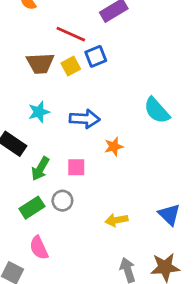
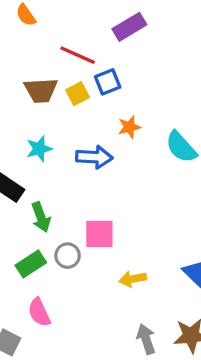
orange star: (114, 147) -> (129, 127), moved
pink square: (76, 167) -> (99, 234), moved, size x1.4
green arrow: (40, 169) -> (41, 217), turned -50

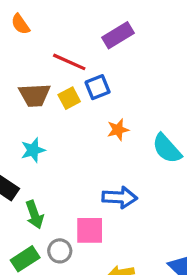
blue arrow: (94, 157) -> (120, 197), moved

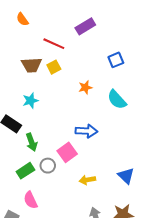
blue square: (98, 87) -> (116, 60), moved
pink square: (90, 230) -> (67, 152), turned -36

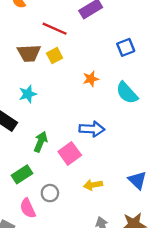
green arrow: (32, 142) -> (41, 142), moved, turned -138
gray circle: (48, 166) -> (50, 193), moved

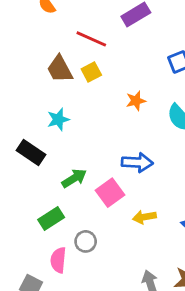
brown trapezoid: (29, 53) -> (60, 69), turned 65
green arrow: (41, 142) -> (74, 178), turned 36
yellow arrow: (93, 185) -> (144, 217), moved
pink semicircle: (28, 208) -> (58, 260), turned 30

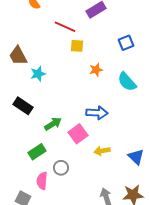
brown trapezoid: (60, 69) -> (18, 56), moved
yellow square: (91, 72) -> (77, 46), moved, turned 32
cyan star: (58, 119) -> (38, 74), moved

